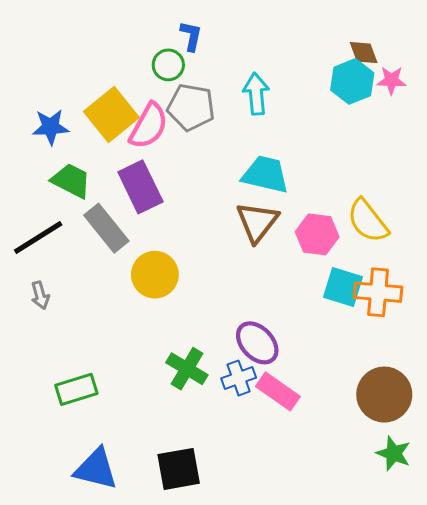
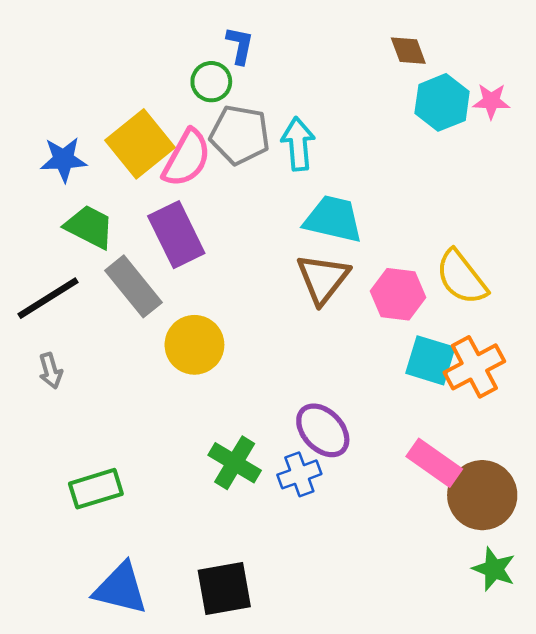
brown diamond: (364, 53) -> (408, 51), moved
cyan arrow: (256, 94) -> (298, 144), moved
orange cross: (378, 292) -> (474, 367), turned -33
pink rectangle: (278, 391) -> (434, 463), moved

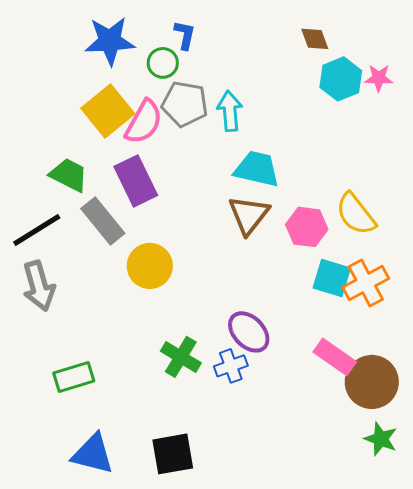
blue star: (64, 159) -> (110, 41), moved, size x1.4
gray arrow: (51, 371) -> (39, 286), size x1.8

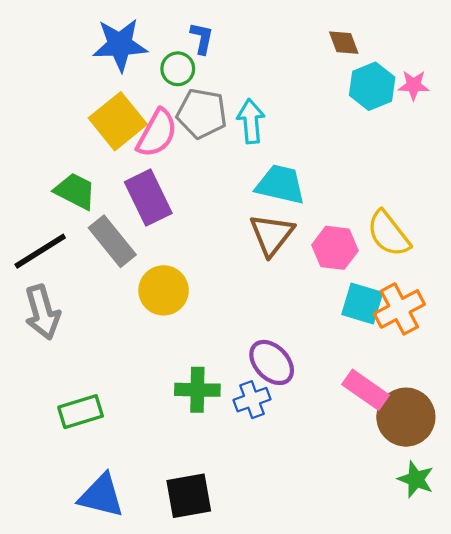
green cross: (181, 357) -> (197, 390), turned -30

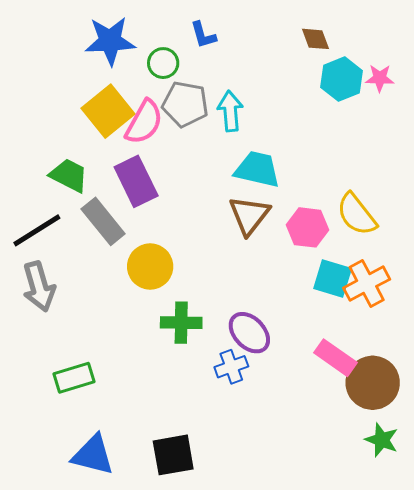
blue L-shape: (202, 38) -> (203, 35), moved, turned 152
green cross: (197, 390) -> (181, 323), moved

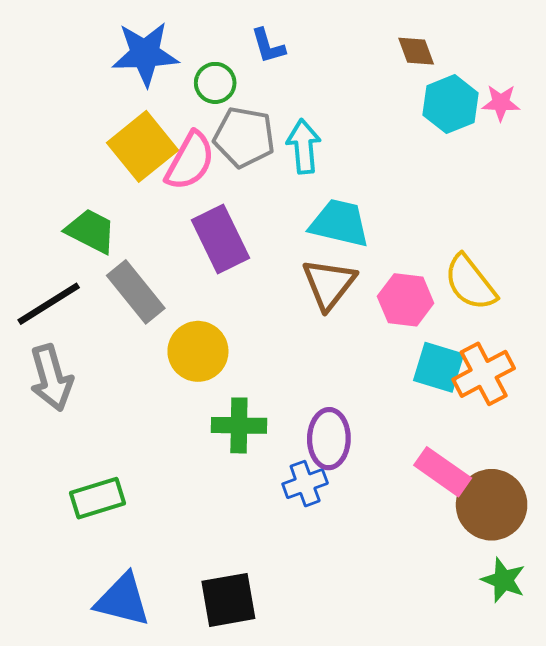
purple rectangle: (136, 181) -> (220, 239), moved
purple ellipse: (249, 333) -> (329, 439), turned 45

